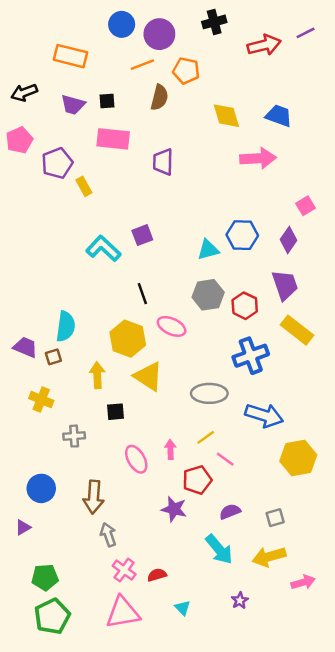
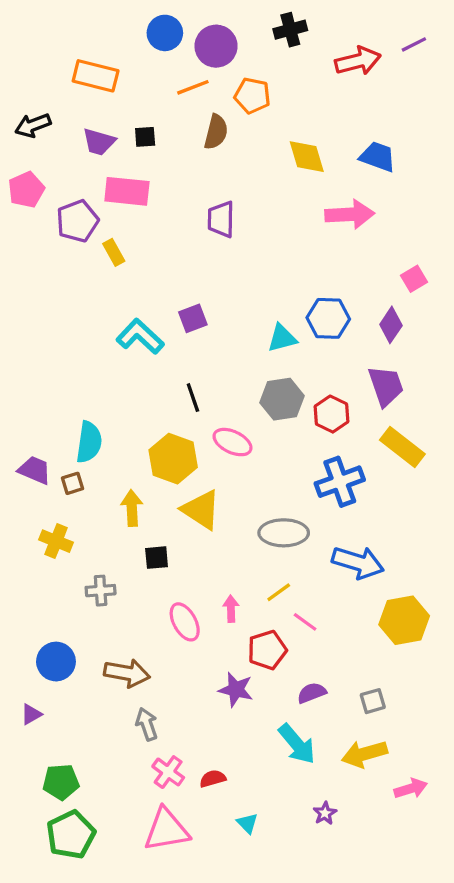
pink rectangle: (113, 139) -> (127, 191), moved
brown arrow: (94, 497) -> (127, 673), turned -84

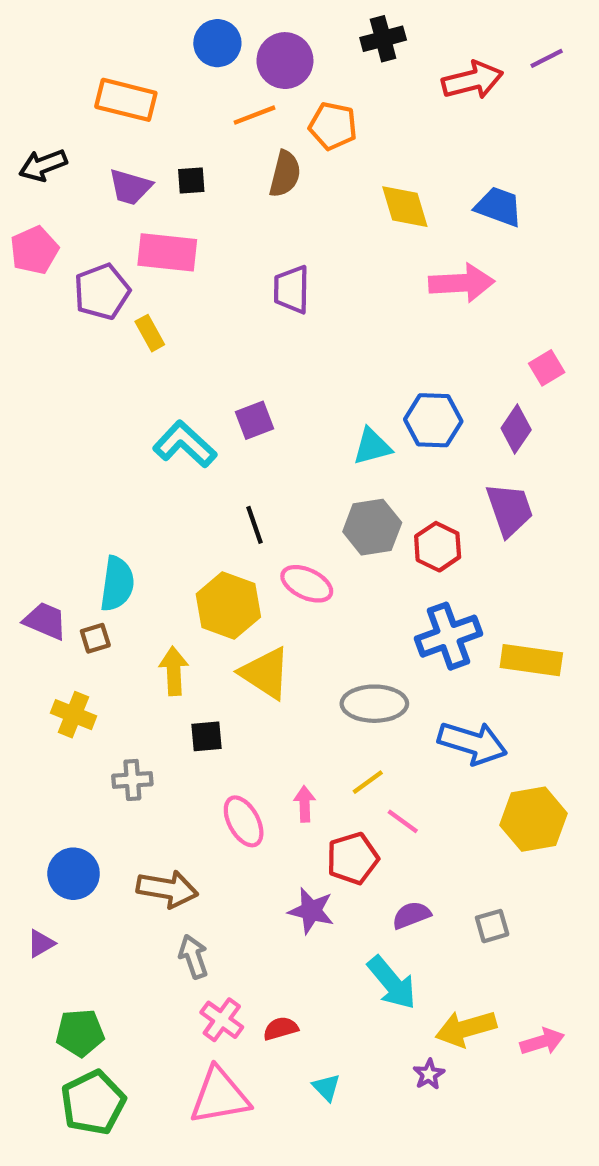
yellow rectangle: (402, 447) -> (531, 660), moved, turned -30
yellow arrow: (364, 754) -> (466, 1028), moved

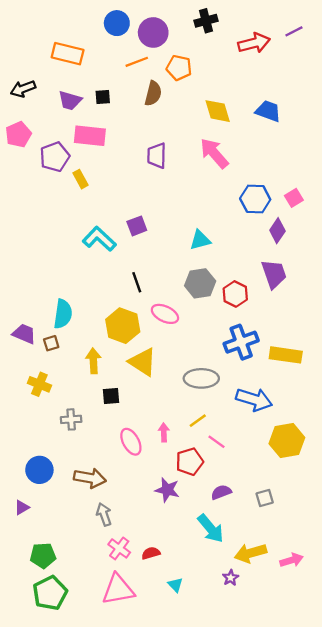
pink arrow: (462, 283) -> (214, 153), moved, turned -128
blue hexagon: (433, 420) -> (255, 199), moved

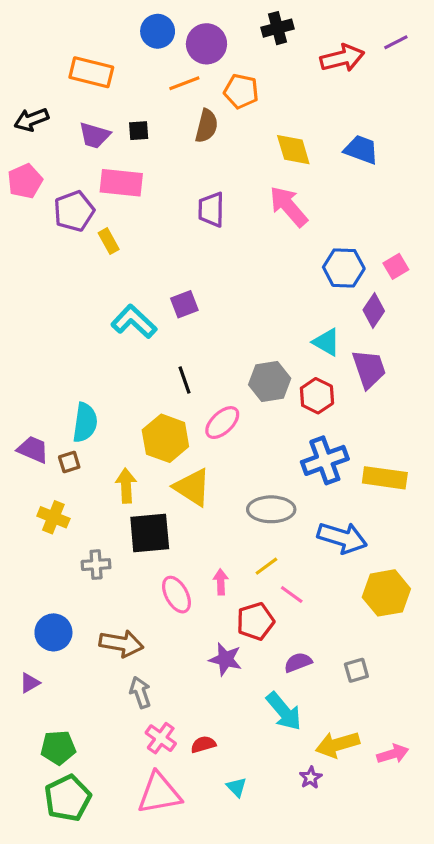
cyan triangle: (200, 240) -> (326, 342), moved, turned 45
pink ellipse: (165, 314) -> (222, 423), turned -68
black square: (111, 396) -> (150, 533), size x1.8

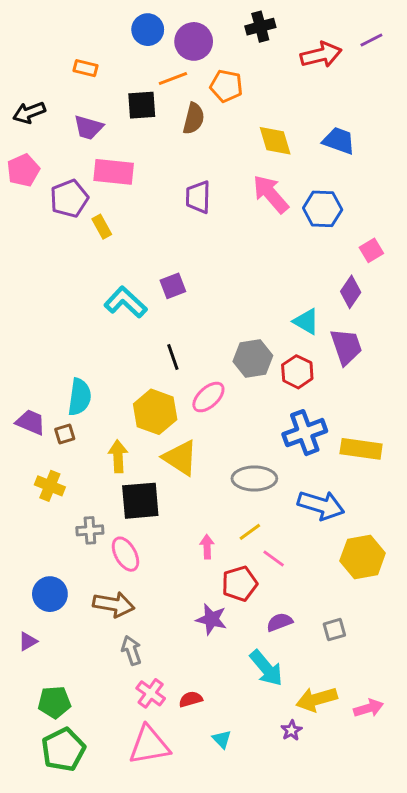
orange rectangle: (91, 72) -> (85, 68), size x0.6
black square: (139, 131) -> (142, 105), moved, size x1.5
blue hexagon: (344, 268) -> (323, 209), moved
pink ellipse: (177, 595) -> (125, 554), moved

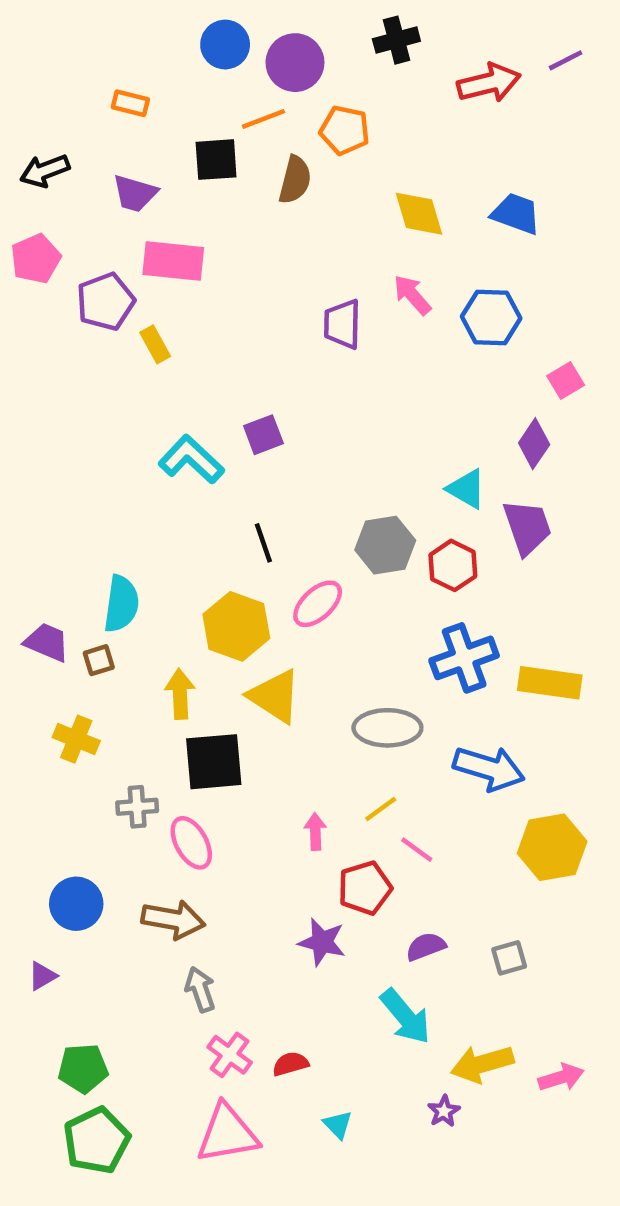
pink arrow: (271, 194) -> (412, 295), size x0.7
purple trapezoid: (198, 197) -> (342, 324), moved

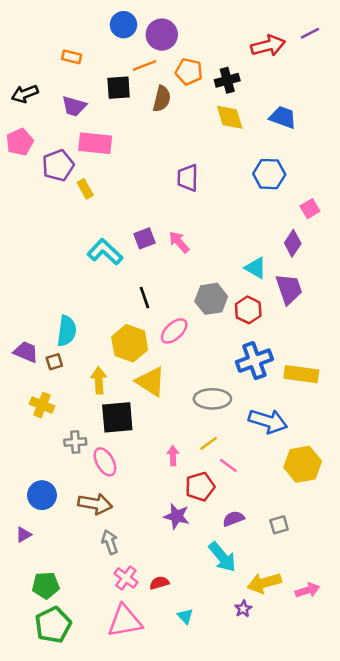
black cross: (396, 40) -> (227, 80), moved
pink arrow: (412, 295) -> (179, 242), moved

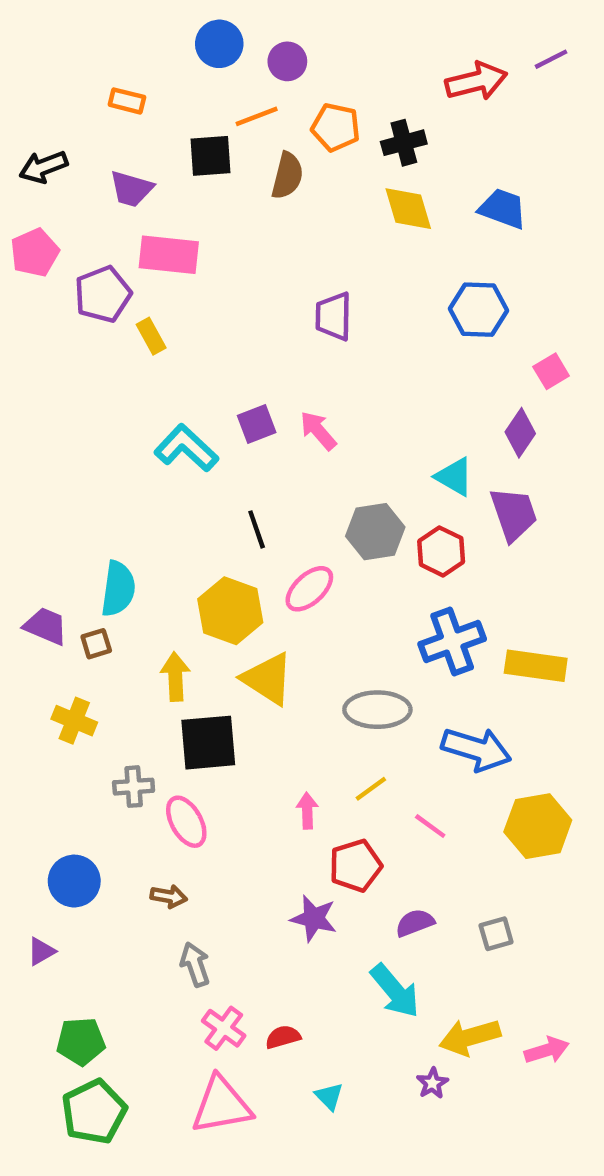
purple circle: (162, 35) -> (287, 61), size x0.7
pink line: (228, 466) -> (430, 826), moved
brown arrow: (95, 504) -> (169, 896), size x0.6

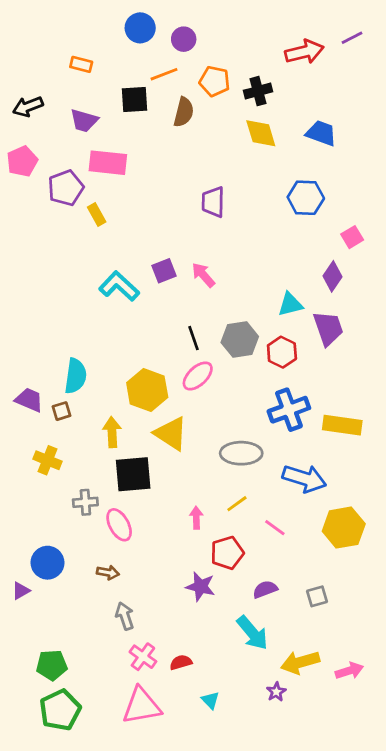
cyan triangle: (454, 477) -> (290, 304), turned -44
black line: (257, 529) -> (193, 338), moved
purple triangle: (41, 951) -> (21, 591), moved

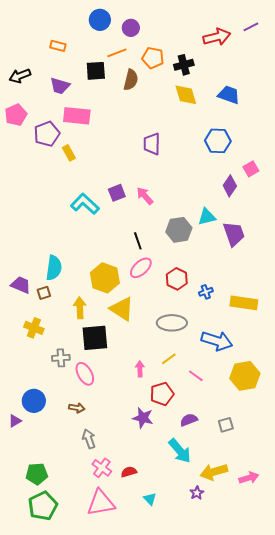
purple diamond: (332, 276) -> (230, 186), moved
gray hexagon: (240, 339) -> (179, 230), moved
red hexagon: (282, 352) -> (177, 279), moved
blue cross: (289, 410) -> (206, 292), size x0.5

